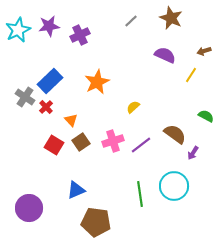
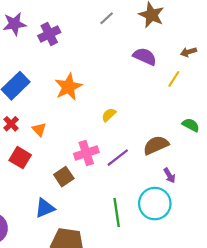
red cross: (46, 107) -> (11, 124), moved
brown semicircle: (175, 134) -> (156, 145), turned -60
brown square: (81, 142) -> (64, 177), moved
purple arrow: (193, 153) -> (169, 175), moved, turned -64

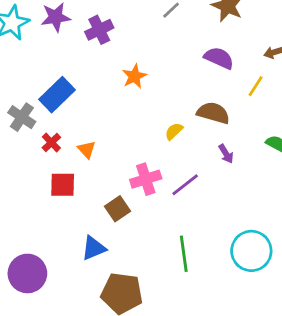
orange star: (68, 87) -> (134, 76), moved, size x0.7
brown semicircle: (156, 145) -> (213, 113), moved, turned 40
red square: (20, 158) -> (63, 185), turned -30
purple arrow: (169, 175) -> (226, 154), moved
cyan circle: (155, 204) -> (251, 251), moved

